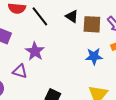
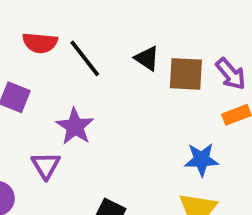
blue star: (94, 56) -> (201, 160), moved
purple triangle: (20, 71) -> (46, 165), turned 42

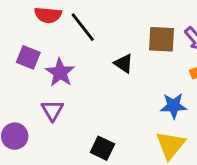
black triangle: (147, 58) -> (124, 63), moved
purple star: (75, 126) -> (60, 73), moved

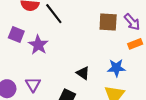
black triangle: (124, 63) -> (83, 73), moved
purple triangle: (52, 110) -> (33, 85), moved

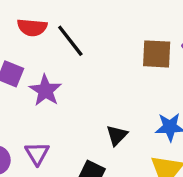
black triangle: (83, 73) -> (117, 135), turned 40

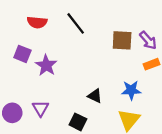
black line: (70, 41) -> (76, 23), moved
black triangle: (117, 135) -> (95, 96), turned -49

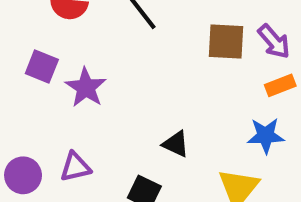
blue star: (131, 90) -> (266, 136), moved
purple triangle: (41, 108) -> (75, 167), turned 48

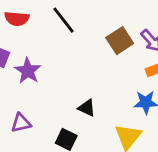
brown square: (226, 41) -> (120, 41), turned -36

